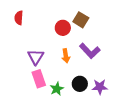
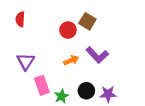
orange arrow: (66, 56) -> (71, 60), turned -104
purple triangle: (36, 57) -> (26, 61), moved

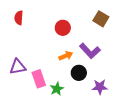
brown square: (87, 21) -> (101, 19), moved
purple triangle: (26, 61) -> (18, 67), moved, turned 48
black circle: (86, 91) -> (79, 73), moved

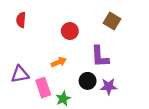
purple L-shape: (90, 51) -> (100, 57), turned 40
orange arrow: (66, 56) -> (59, 62), moved
purple star: (100, 87) -> (109, 86), moved

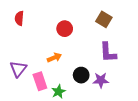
purple L-shape: (100, 57) -> (108, 52), moved
purple triangle: (20, 74) -> (18, 69), turned -42

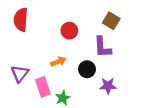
red semicircle: (19, 18) -> (21, 20), size x1.5
purple L-shape: (108, 52) -> (102, 47), moved
black circle: (81, 75) -> (87, 69), moved

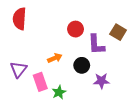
brown square: (111, 21) -> (118, 32), moved
red circle: (69, 31) -> (76, 29), moved

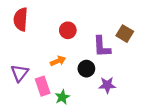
red circle: (76, 29) -> (68, 30), moved

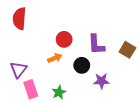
red circle: (68, 30) -> (64, 39), moved
brown square: (125, 34) -> (127, 50), moved
pink rectangle: (43, 86) -> (31, 89), moved

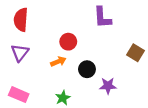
purple L-shape: (96, 45) -> (102, 17), moved
purple triangle: (18, 70) -> (20, 53), moved
pink rectangle: (31, 89) -> (19, 95), moved, turned -48

